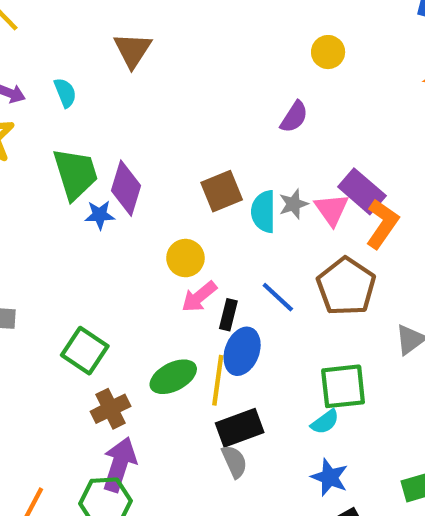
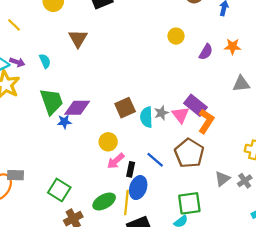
purple semicircle: (294, 117) -> (206, 52), moved
purple diamond: (126, 188) -> (77, 108), turned 75

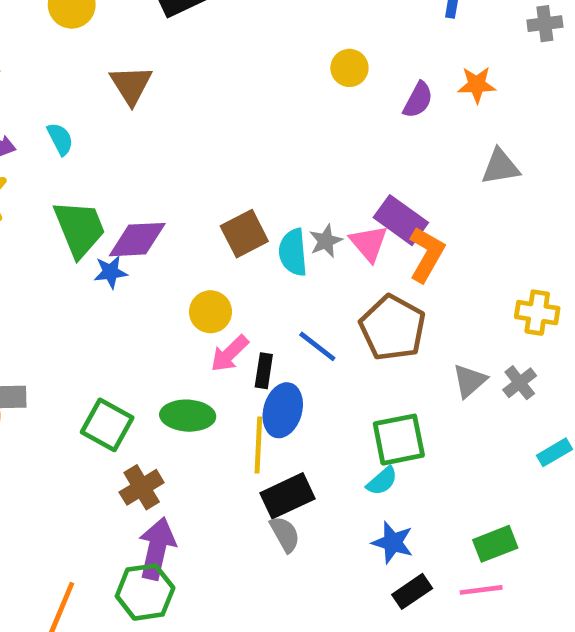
green ellipse: (104, 202) -> (188, 416), moved, turned 35

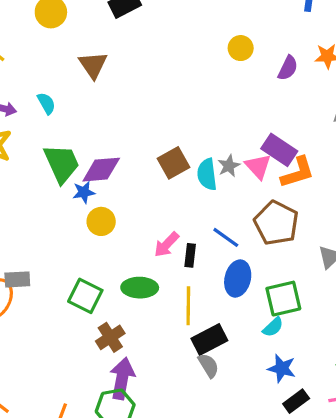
orange L-shape: (427, 254) -> (298, 172), turned 45
yellow circle: (210, 312) -> (101, 221), moved
blue ellipse: (283, 410) -> (238, 278), moved

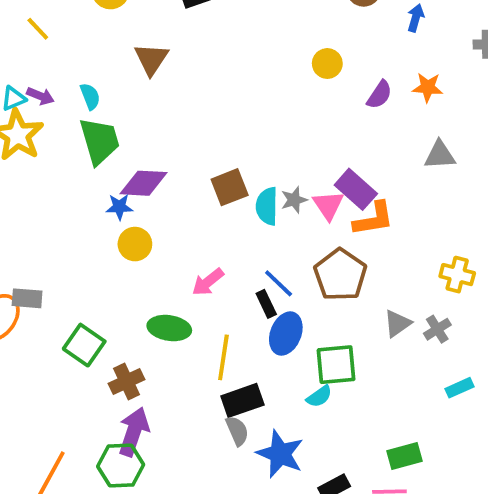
green trapezoid: (62, 164) -> (100, 141), moved
black rectangle: (190, 255) -> (266, 304), moved, turned -40
green square: (85, 296) -> (84, 345), moved
blue star: (282, 368) -> (280, 454), moved, size x1.4

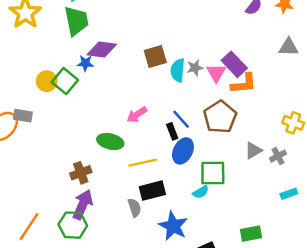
yellow circle: (135, 244) -> (47, 81), moved
green square: (84, 345) -> (65, 81), moved
yellow line: (223, 357) -> (143, 163), turned 64
gray semicircle: (237, 431) -> (134, 208), moved

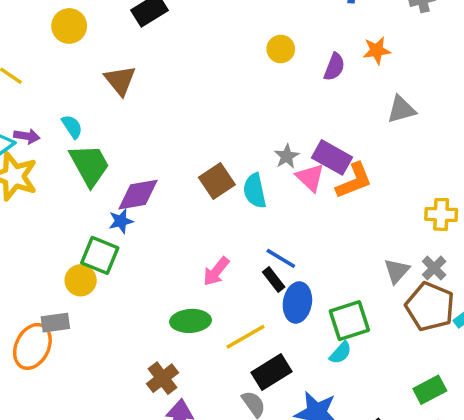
gray star: (195, 68) -> (287, 156), moved
yellow circle: (47, 81) -> (81, 280), moved
brown pentagon: (220, 117) -> (430, 307), moved

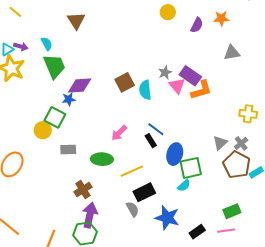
blue ellipse: (297, 302) -> (175, 154), moved
gray rectangle: (55, 323) -> (68, 149), moved

